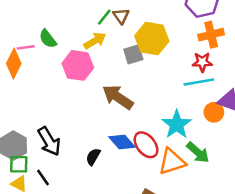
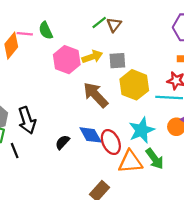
yellow hexagon: (152, 38) -> (134, 85), moved
yellow arrow: (95, 41) -> (92, 57), moved

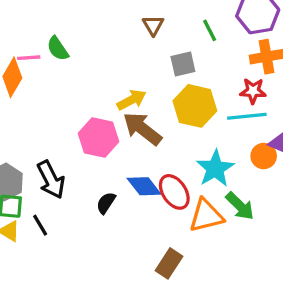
green line: (99, 23) -> (210, 30), moved, turned -70
yellow arrow: (92, 57) -> (132, 100), moved
pink hexagon: (67, 60) -> (99, 137), moved
gray square: (117, 61) -> (183, 64), moved

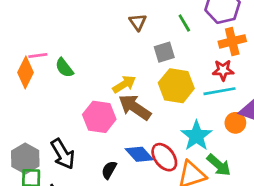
green semicircle: (58, 49) -> (64, 68), moved

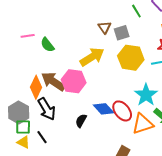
brown triangle: (138, 22) -> (105, 27), moved
orange diamond: (25, 72) -> (36, 87), moved
yellow arrow: (124, 84) -> (92, 57), size x1.4
brown arrow: (135, 107) -> (53, 81), moved

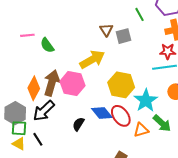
yellow hexagon: (131, 58) -> (121, 85), moved
brown arrow: (53, 81) -> (52, 83), turned 70
black arrow: (47, 109) -> (44, 111), turned 75
orange triangle: (143, 124) -> (141, 130), size x0.7

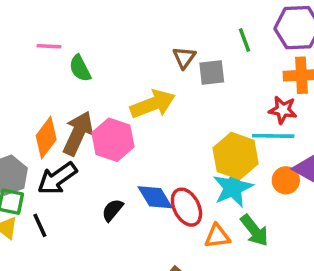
yellow hexagon: (121, 85) -> (236, 156), moved

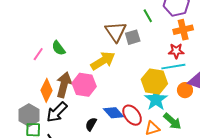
pink line: (49, 46) -> (38, 54), moved, turned -48
brown triangle: (184, 58) -> (116, 32), size x1.6

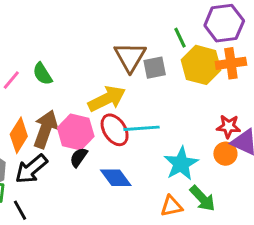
red star: (176, 51) -> (228, 126), moved
cyan line: (173, 67) -> (142, 128), moved
yellow hexagon: (154, 81) -> (201, 65), moved
red ellipse: (132, 115) -> (115, 130), moved
black semicircle: (91, 124) -> (79, 157), moved

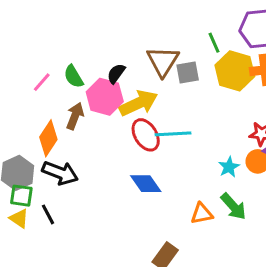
brown arrow: (46, 129) -> (75, 116), moved, size x0.7
pink hexagon: (76, 132) -> (105, 97), moved
black semicircle: (79, 157) -> (116, 73), moved
cyan star: (181, 164) -> (229, 167), moved, size x0.6
black arrow: (31, 169) -> (60, 173), turned -120

